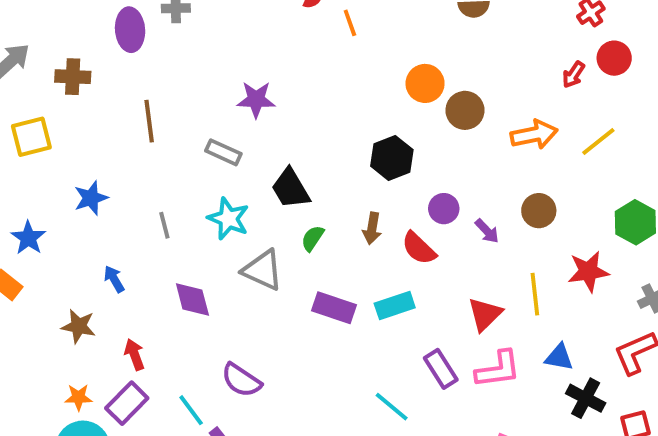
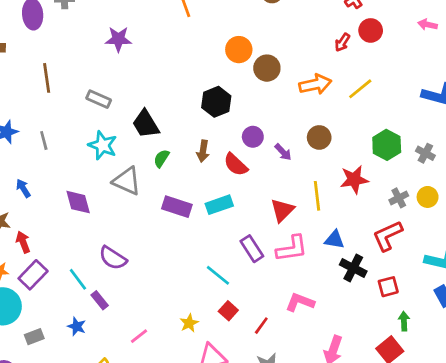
purple star: (256, 100) -> (118, 39), moved
gray line: (164, 225) -> (44, 141), moved
red arrow: (134, 354) -> (23, 242), moved

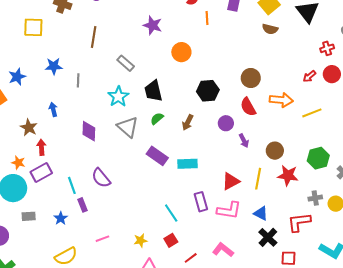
orange circle: (239, 50) -> (181, 52), moved
brown circle: (319, 137) -> (275, 151), moved
red semicircle: (236, 165) -> (248, 107), moved

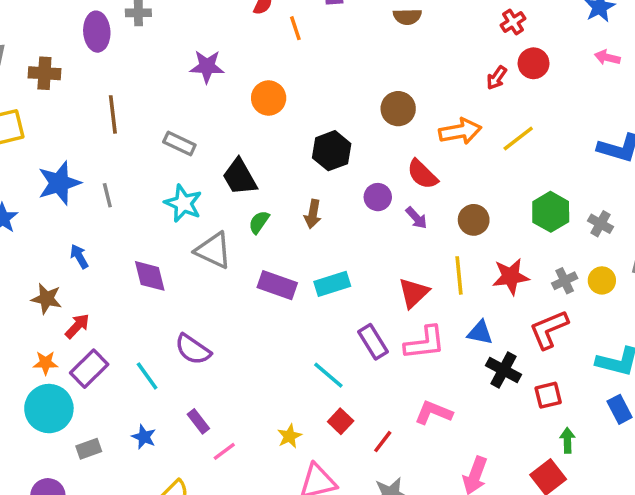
blue star: (54, 66) -> (59, 183), size x1.4
red semicircle: (248, 107) -> (422, 174), moved
red arrow: (41, 147) -> (77, 326), turned 63
red star: (288, 175) -> (511, 276), moved
purple rectangle: (83, 205) -> (198, 421), moved

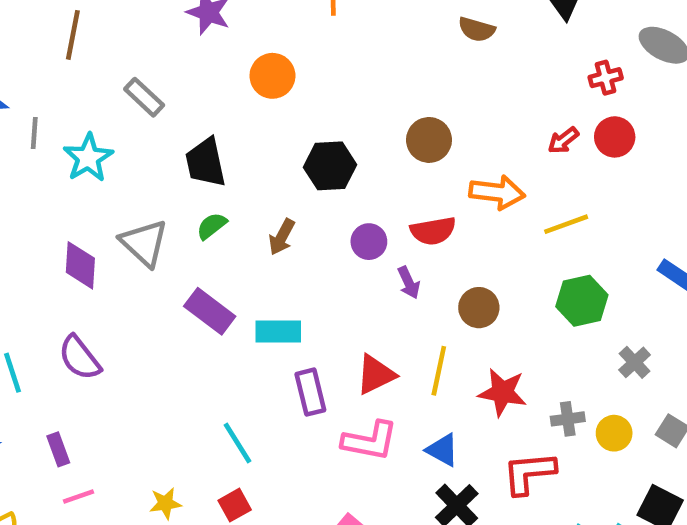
red semicircle: (422, 174) -> (433, 231), turned -72
cyan star: (183, 203) -> (88, 158), moved
green hexagon: (551, 212) -> (582, 301), moved
purple diamond: (150, 276) -> (80, 265), moved
purple rectangle: (373, 342) -> (310, 392), moved

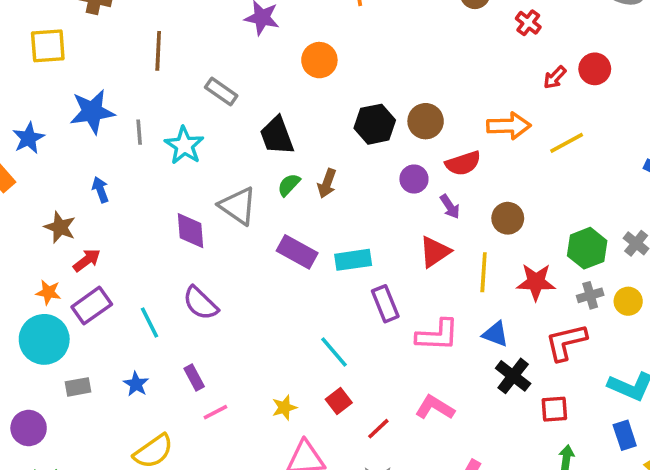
red cross: (606, 78) -> (528, 23), moved, turned -30
brown circle: (429, 140) -> (426, 121), moved
brown arrow: (282, 237) -> (327, 183), moved
green hexagon: (582, 301) -> (587, 248), moved
red triangle: (376, 375) -> (435, 252), moved

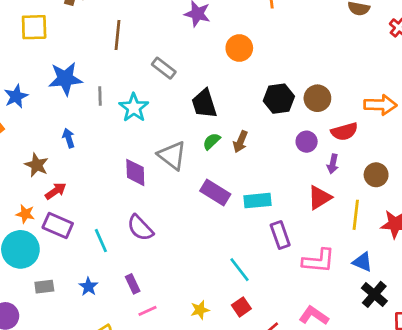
purple arrow: (450, 207) -> (333, 164), turned 42
purple rectangle: (92, 306) -> (58, 226), turned 56

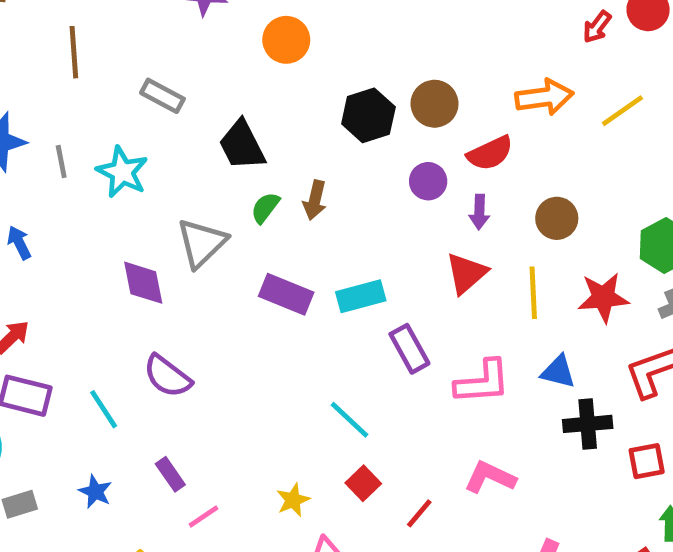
gray triangle: (172, 155) -> (202, 243), turned 48
black cross: (374, 294) -> (588, 424), turned -36

